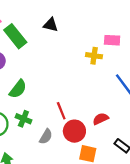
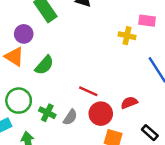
red line: (61, 111) -> (88, 91), turned -48
green cross: (23, 119) -> (47, 113), moved

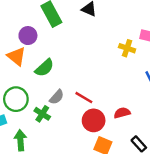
gray semicircle: (70, 117) -> (57, 97), moved

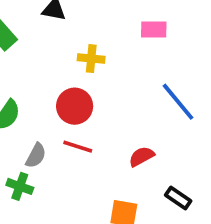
yellow cross: (127, 48) -> (91, 59), moved
red circle: (94, 120) -> (75, 106), moved

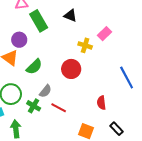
pink rectangle: (154, 29) -> (105, 34), moved, turned -56
red line: (78, 147) -> (59, 108), moved
red semicircle: (142, 156) -> (101, 103), turned -80

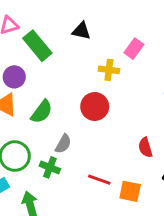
red line: (59, 108) -> (99, 180), moved

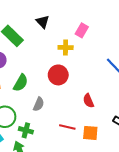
black triangle: (81, 31) -> (43, 22), turned 40
red semicircle: (145, 147) -> (88, 101), moved
green cross: (50, 167) -> (26, 130), moved

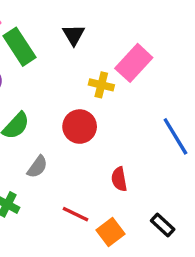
pink rectangle: (82, 30) -> (134, 63), size x1.5
orange square: (90, 133) -> (111, 232), turned 35

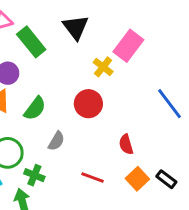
black triangle: (74, 35) -> (76, 27), size x1.4
yellow cross: (101, 85) -> (103, 67), turned 30
orange square: (111, 232) -> (137, 179), moved

